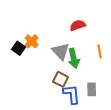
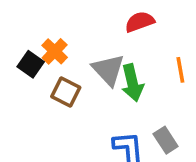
brown square: (61, 79) -> (66, 92), moved
gray rectangle: (92, 89) -> (166, 140), turned -32

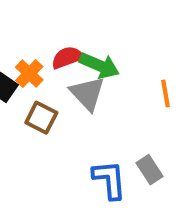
red semicircle: (140, 22) -> (67, 57), moved
green arrow: (132, 83) -> (99, 65), moved, turned -54

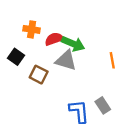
orange cross: (29, 73) -> (32, 29), moved, turned -35
gray triangle: (87, 94) -> (66, 60), turned -30

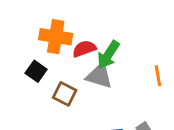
orange cross: (32, 29) -> (56, 37), size x1.5
green arrow: (73, 44) -> (108, 55), turned 100

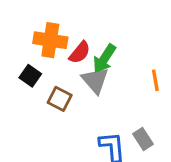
red semicircle: (84, 49) -> (80, 53), turned 150
gray triangle: (99, 76) -> (95, 80), turned 32

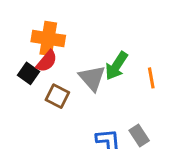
red semicircle: (80, 53) -> (47, 61), moved
green arrow: (104, 59) -> (116, 66), moved

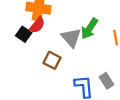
brown square: (57, 96) -> (52, 60), moved

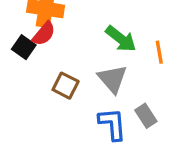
green arrow: (89, 29) -> (121, 39), turned -85
gray triangle: (71, 38) -> (112, 79), moved

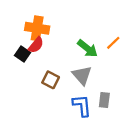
orange line: (159, 52) -> (113, 43), moved, turned 56
gray rectangle: (146, 116) -> (104, 100), turned 40

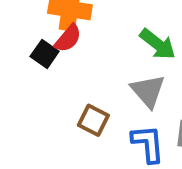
brown square: (51, 80) -> (93, 120), moved

